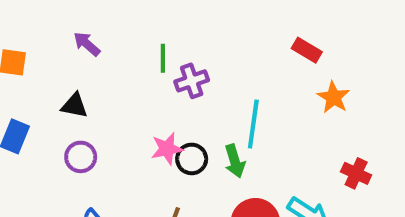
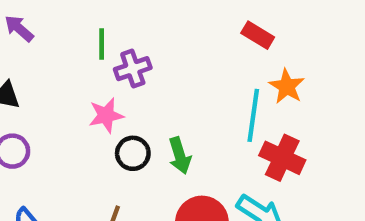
cyan line: (253, 124) -> (253, 115), moved
pink star: (167, 149) -> (106, 115), moved
red cross: (356, 173) -> (282, 158), moved, size x1.4

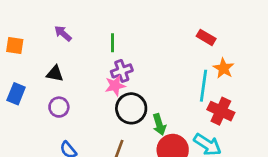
purple cross: (133, 69) -> (122, 71), moved
black circle: (133, 153) -> (131, 108), size x1.5
green arrow: (180, 156) -> (159, 124), moved

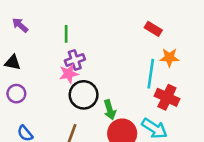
orange star: (224, 68) -> (169, 58), turned -30

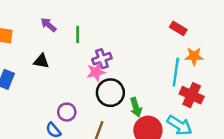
green line: (66, 34) -> (78, 34), moved
purple circle: (16, 94) -> (67, 112), moved

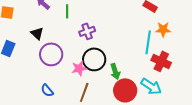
black triangle: (41, 61) -> (37, 33), turned 32
pink star: (96, 72) -> (79, 68), moved
purple circle: (67, 112) -> (51, 54), moved, size x1.5

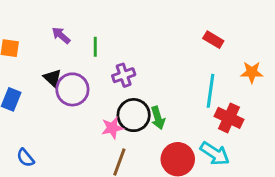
orange star: (163, 29) -> (252, 72), moved
purple circle: (51, 54) -> (72, 89), moved
green arrow: (115, 71) -> (158, 118), moved
blue semicircle: (47, 90) -> (25, 158), moved

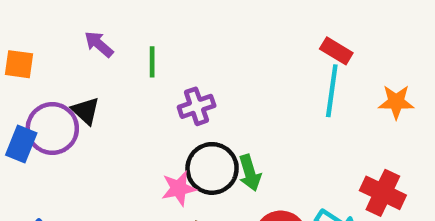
purple circle: (72, 89) -> (52, 129), moved
cyan line: (210, 91) -> (332, 91), moved
red cross: (229, 118) -> (383, 193), moved

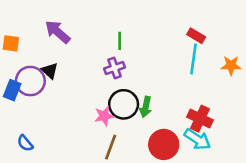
purple arrow: (99, 44) -> (58, 32), size x1.5
green line: (152, 62) -> (120, 41), moved
green arrow: (250, 173) -> (146, 107), turned 30
red cross: (383, 193) -> (200, 119), moved

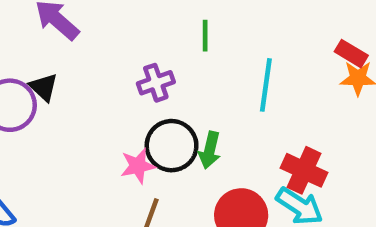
red rectangle: (196, 36) -> (351, 54), moved
green line: (120, 41) -> (205, 36), moved
cyan line: (194, 59) -> (266, 85), moved

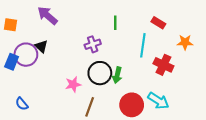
red rectangle: (351, 54) -> (158, 23), moved
pink star: (138, 166) -> (73, 84), moved
red cross: (304, 170) -> (163, 65), moved

